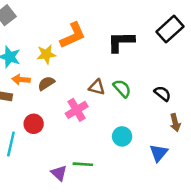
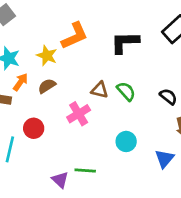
yellow star: (46, 54) -> (47, 56), turned 30
orange arrow: (21, 80) -> (20, 82), turned 120

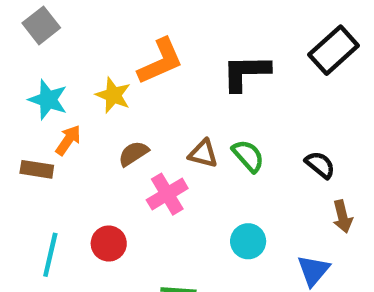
brown semicircle: (47, 86) -> (133, 154), moved
red circle: (34, 128) -> (109, 244), moved

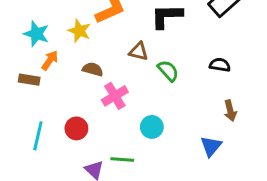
brown semicircle: (133, 154) -> (93, 69), turned 48
brown triangle: (203, 154) -> (139, 52), moved
black semicircle: (320, 165) -> (220, 65), moved, turned -30
cyan circle: (248, 241) -> (152, 127), moved

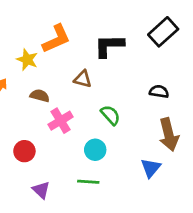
green semicircle: (168, 71) -> (110, 115), moved
brown arrow: (230, 111) -> (169, 135), size x1.6
green line: (122, 159) -> (88, 182), moved

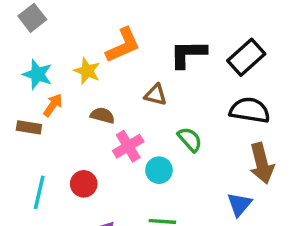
black rectangle: (163, 32) -> (246, 57), moved
black semicircle: (159, 92) -> (250, 110), size x1.6
cyan circle: (95, 150) -> (159, 170), moved

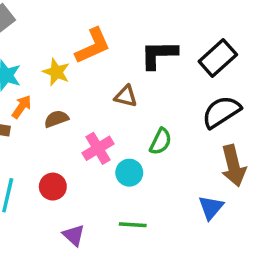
black semicircle: (250, 110) -> (221, 112), turned -42
brown semicircle: (103, 115) -> (56, 119), moved, turned -35
green semicircle: (190, 139) -> (161, 141), turned 68

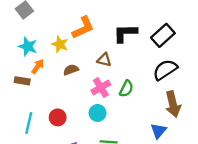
brown semicircle: (56, 119) -> (71, 70), moved
pink cross: (98, 148) -> (101, 87), moved
cyan circle: (129, 173) -> (98, 113), moved

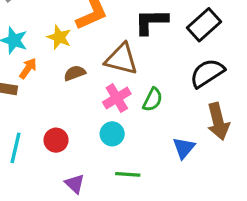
brown triangle: (104, 60) -> (121, 59), size x1.6
blue triangle: (158, 131) -> (184, 148), moved

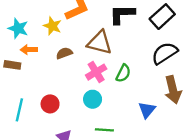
orange arrow: (28, 68) -> (29, 50), turned -126

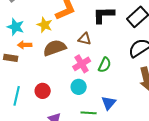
brown triangle: (100, 43) -> (85, 39), size x0.6
brown semicircle: (64, 53) -> (55, 48), size x1.6
blue triangle: (147, 110) -> (109, 103), moved

